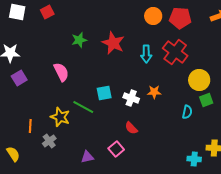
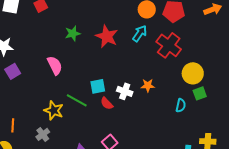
cyan arrow: (146, 54) -> (140, 33), moved, turned -144
orange line: (30, 126) -> (13, 125), moved
red semicircle: (131, 128) -> (107, 103), moved

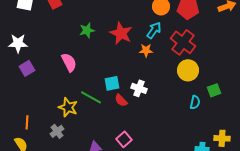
yellow circle: (193, 73) -> (188, 70), moved
orange star: (148, 85) -> (146, 50), moved

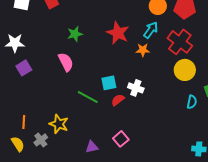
green star: (87, 30) -> (75, 34), moved
red semicircle: (121, 100) -> (118, 100), turned 96
yellow star: (68, 107) -> (59, 124), moved
gray cross: (57, 131) -> (41, 140), moved

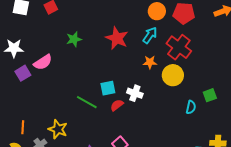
orange star: (143, 50) -> (150, 62), moved
pink semicircle: (66, 62) -> (43, 62), moved, turned 84
yellow circle: (185, 70) -> (173, 75), moved

